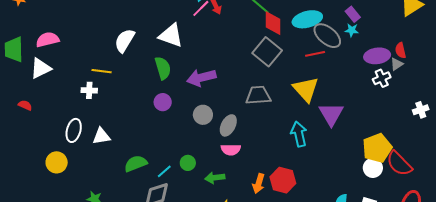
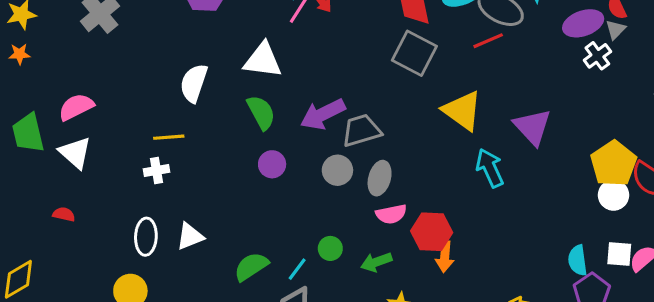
white triangle: (41, 68) -> (75, 153), turned -40
yellow triangle: (306, 89) -> (462, 111), moved
gray trapezoid: (258, 95) -> (361, 130), moved
red hexagon: (283, 180) -> (432, 232), moved

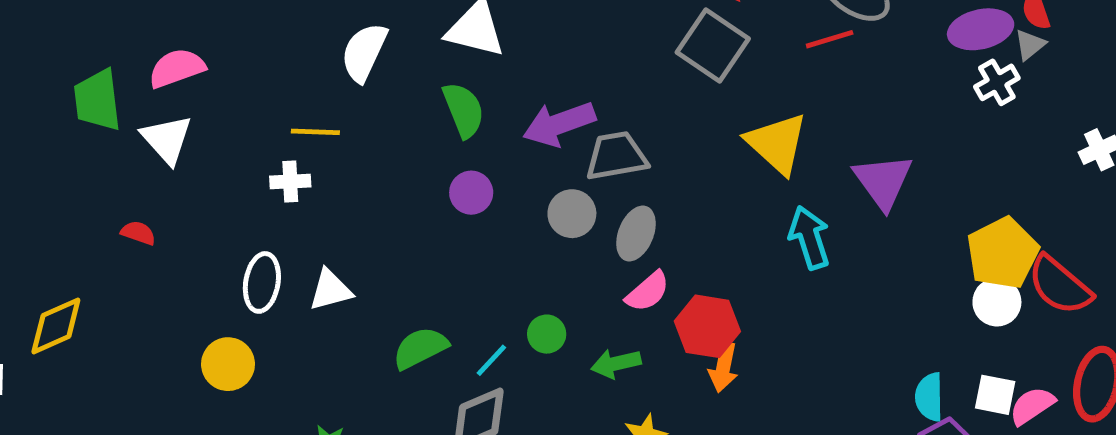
pink semicircle: (391, 214) -> (648, 292), turned -36

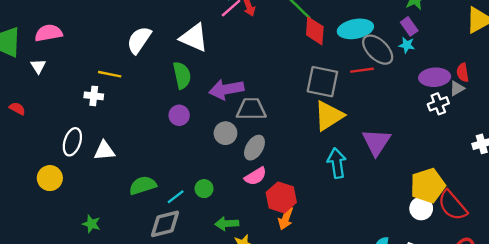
gray square: (713, 46) -> (322, 82), moved, turned -32
white triangle: (167, 139) -> (38, 66), size x0.6
yellow triangle: (777, 143) -> (329, 116), turned 36
green arrow: (616, 363) -> (227, 224), moved

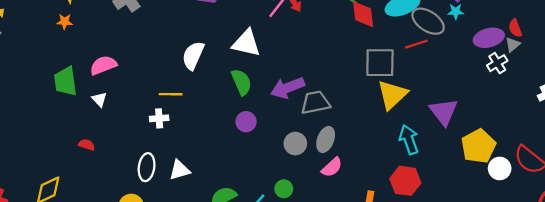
gray circle: (225, 133) -> (295, 144), moved
yellow pentagon: (428, 186) -> (478, 146), moved
red hexagon: (281, 197) -> (405, 181), moved

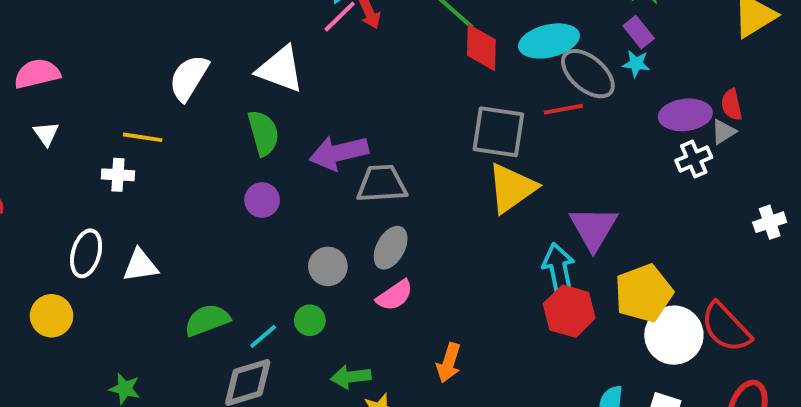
white triangle: (99, 99) -> (46, 134), moved
cyan arrow: (409, 140) -> (559, 269), moved
gray circle: (295, 144) -> (328, 266), moved
white circle: (500, 168) -> (674, 335), size x1.5
red hexagon: (405, 181) -> (569, 311), moved

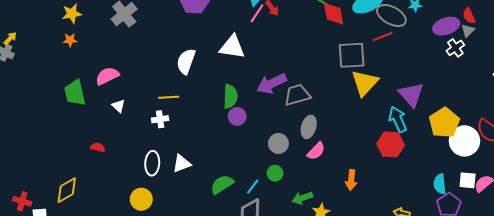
green semicircle: (263, 133) -> (230, 96), moved, turned 30
red hexagon: (569, 311) -> (391, 144), moved

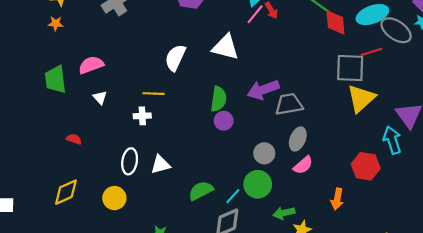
red line: (383, 37) -> (372, 52), moved
red hexagon: (391, 144) -> (366, 166), moved
green circle: (275, 173) -> (258, 184), size x1.6
yellow diamond: (67, 190) -> (66, 192), moved

